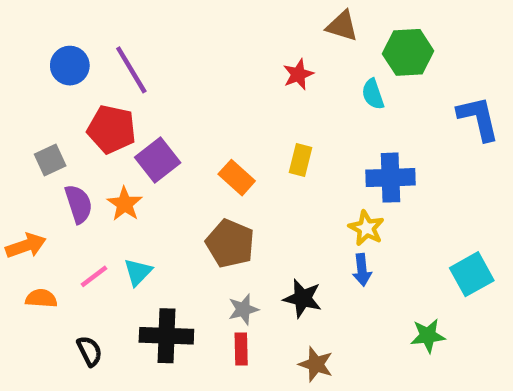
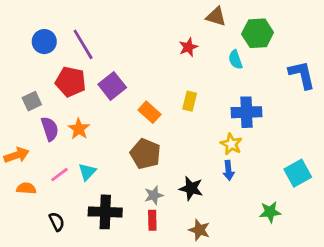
purple square: (158, 160) -> (112, 86), moved

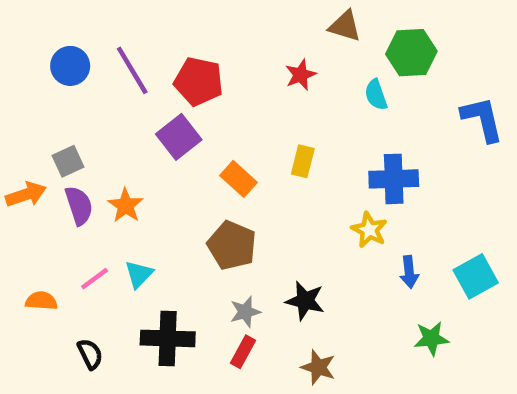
red pentagon: (71, 82) -> (199, 81), moved
gray square: (32, 101) -> (68, 161), moved
orange arrow: (17, 155) -> (26, 194), moved
blue arrow: (228, 170) -> (409, 272), moved
red rectangle: (152, 220) -> (243, 352), turned 30

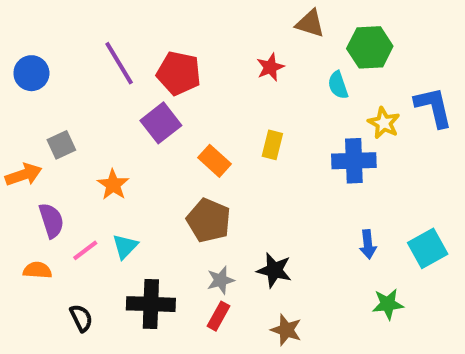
blue circle: (70, 66) -> (31, 73), moved
purple semicircle: (79, 206) -> (51, 220), moved
yellow star: (369, 230) -> (384, 123), moved

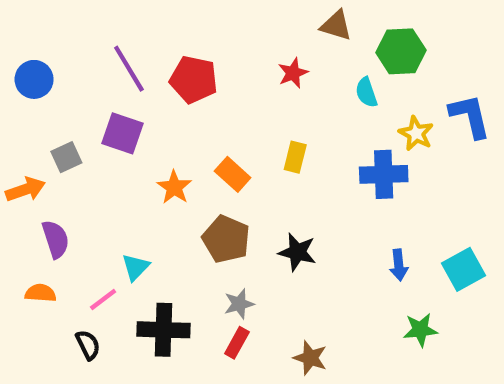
purple square: (161, 123) -> (123, 133), moved, turned -33
orange star: (113, 185) -> (174, 187), moved
pink line: (85, 250) -> (103, 300), moved
black star: (274, 270) -> (297, 252), moved

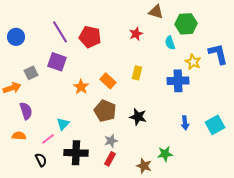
green star: (420, 330) -> (165, 154), moved

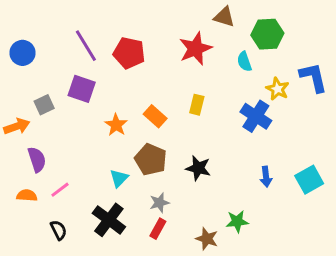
red star: (136, 34) -> (195, 49), size x1.6
blue cross: (178, 81) -> (256, 116), turned 35
cyan triangle: (63, 124) -> (119, 178), moved
pink line: (48, 139) -> (60, 190), moved
black cross: (76, 153) -> (109, 220), turned 35

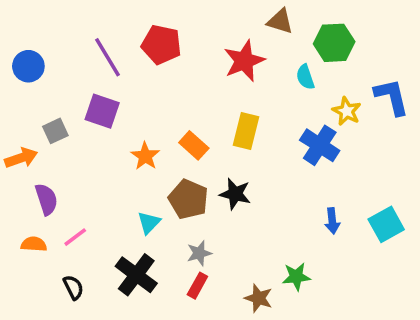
red pentagon: (129, 53) -> (161, 45), moved
yellow rectangle: (197, 105) -> (246, 131), size x1.4
black star: (198, 168) -> (235, 194), moved

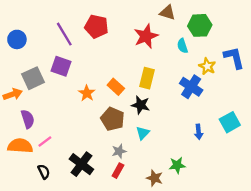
gray square: (55, 131) -> (33, 78), size x1.5
black star: (235, 194) -> (141, 105), moved
cyan triangle: (149, 223) -> (143, 133), moved
cyan square: (386, 224) -> (230, 122), moved
orange semicircle: (34, 244) -> (20, 146), size x1.6

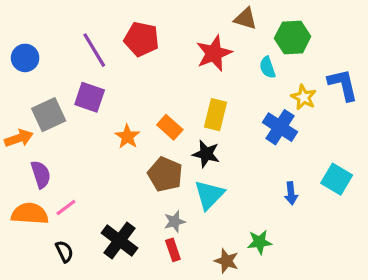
cyan square: (230, 122) -> (337, 179), turned -30
cyan triangle: (143, 133) -> (209, 195), size x1.5
red rectangle: (118, 171) -> (173, 250), turned -48

